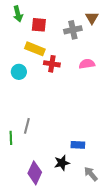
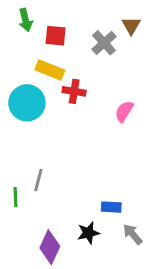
gray cross: (73, 30) -> (104, 43), turned -30
pink semicircle: (87, 64) -> (124, 111), moved, turned -49
cyan circle: (19, 72) -> (27, 103), size x1.6
gray arrow: (91, 174) -> (133, 234), moved

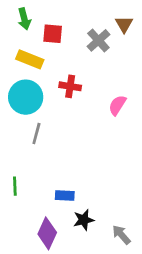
yellow rectangle: (50, 70) -> (30, 59), moved
gray line: (38, 180) -> (36, 134), moved
blue rectangle: (111, 207) -> (65, 196), moved
gray arrow: (133, 234) -> (121, 235), moved

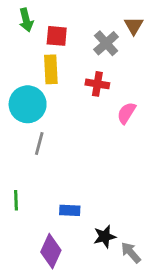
yellow rectangle: (30, 59) -> (51, 69), moved, turned 65
red cross: (70, 86) -> (97, 84), moved
black star: (84, 220) -> (105, 237), moved

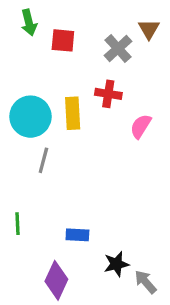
yellow rectangle: (51, 69) -> (73, 113), moved

